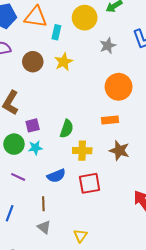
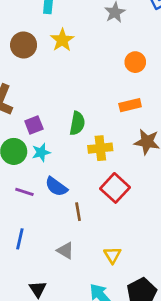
orange circle: (119, 87) -> (135, 62), size x0.6
blue semicircle: (56, 176) -> (56, 187), moved, turned 66
red square: (90, 183) -> (115, 188), turned -30
brown line: (43, 204) -> (78, 212), moved

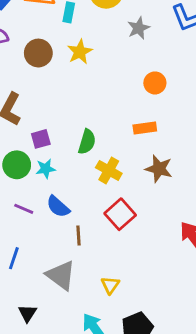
yellow cross: (100, 148) -> (109, 170), turned 30
gray triangle: (65, 251) -> (61, 275), size x1.6

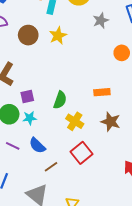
orange circle: (155, 83) -> (122, 53), moved
brown line: (78, 235) -> (51, 167), turned 56

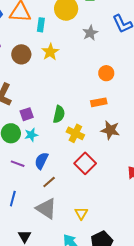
orange circle: (122, 53) -> (106, 73), moved
blue semicircle: (37, 145) -> (41, 161), turned 78
brown line: (51, 167) -> (49, 182), moved

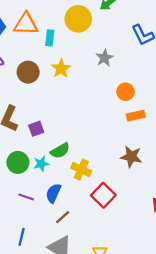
gray star: (90, 33) -> (105, 58), moved
orange rectangle: (99, 102) -> (136, 116), moved
purple square: (27, 114) -> (36, 129), moved
green semicircle: (59, 114) -> (60, 151), moved, turned 48
yellow cross: (75, 133) -> (81, 170), moved

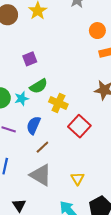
purple square: (36, 129) -> (30, 59), moved

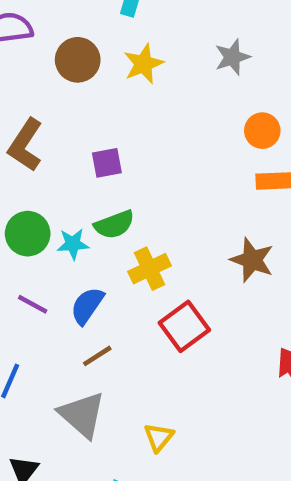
yellow cross: (58, 103) -> (150, 269), turned 30

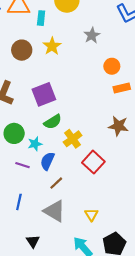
purple square: (107, 163) -> (44, 94), size x1.6
cyan star: (73, 244) -> (35, 144), moved

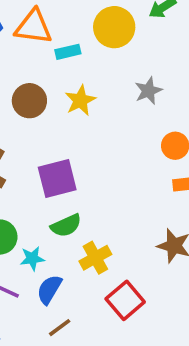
cyan rectangle: (41, 18) -> (68, 52), turned 64

